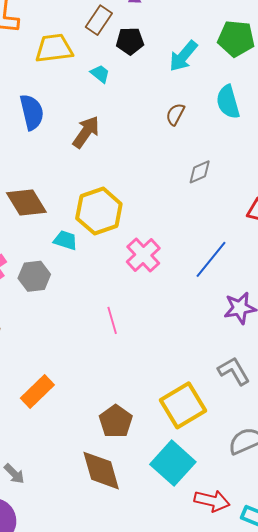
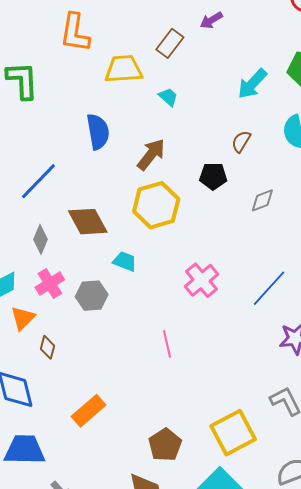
black pentagon: (130, 41) -> (213, 176), moved
yellow hexagon: (99, 211) -> (156, 205), moved

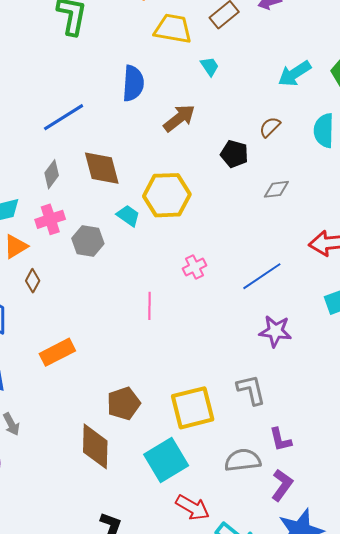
yellow hexagon: (156, 205) -> (167, 195), moved
pink cross: (202, 280) -> (195, 267), moved, size x0.7

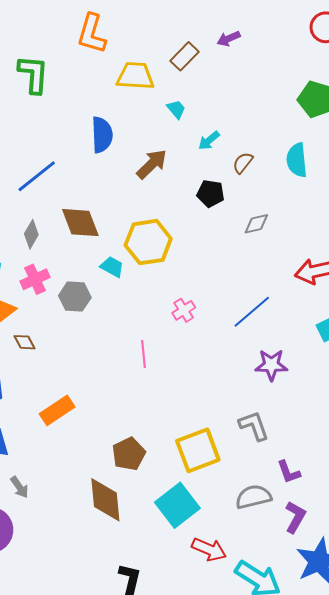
cyan arrow: (294, 74) -> (209, 140), moved, size x0.7
brown diamond: (33, 281) -> (25, 342), turned -50

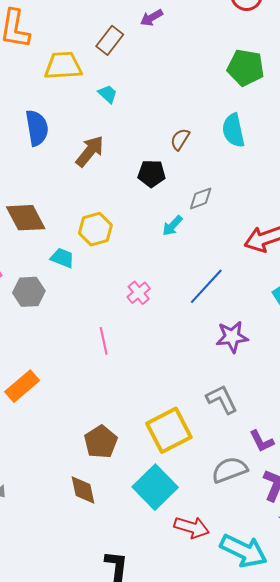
cyan arrow: (209, 140) -> (172, 226), moved
yellow hexagon: (148, 242) -> (95, 229), size x0.7
orange rectangle: (57, 410) -> (22, 386), moved
brown diamond: (105, 500) -> (83, 490), size x0.7

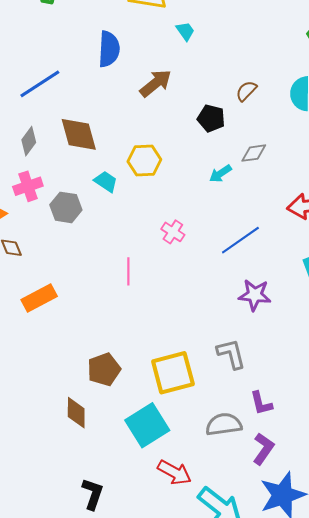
pink cross: (139, 293) -> (173, 232), turned -30

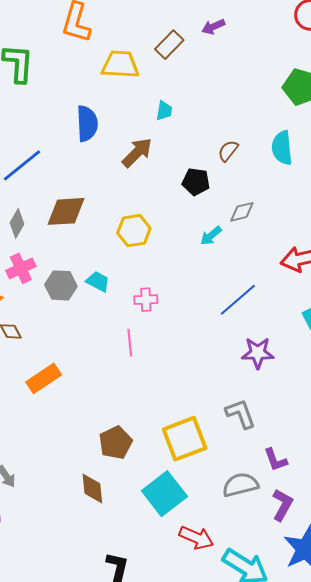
cyan trapezoid: (185, 31) -> (164, 111), moved, turned 50
brown diamond: (79, 134) -> (66, 211), turned -72
cyan trapezoid: (106, 182) -> (98, 282), moved
pink cross: (173, 232) -> (146, 300), moved, turned -30

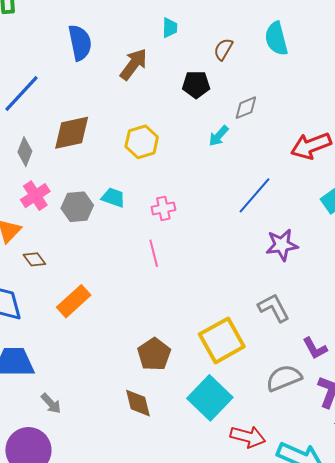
cyan trapezoid: (164, 111) -> (170, 28), moved

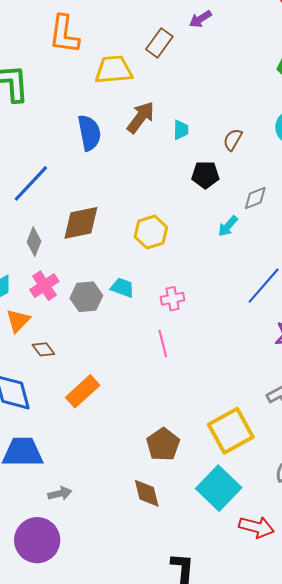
cyan trapezoid: (170, 28) -> (181, 130), moved
brown arrow: (134, 64) -> (141, 117), moved
gray arrow: (51, 403) -> (60, 493), turned -60

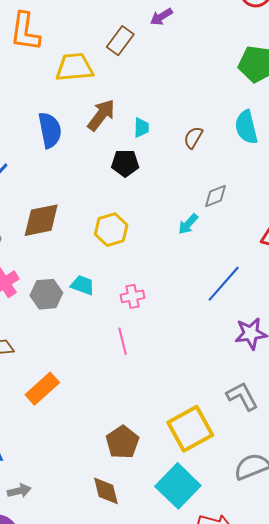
black pentagon: (205, 175) -> (125, 163), moved

